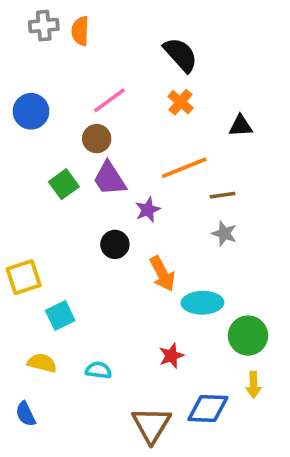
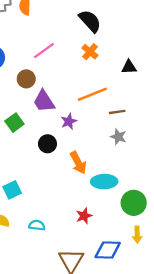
brown circle: (97, 139) -> (26, 79), moved
green square: (64, 184) -> (14, 123), moved

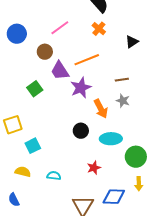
black triangle: (129, 67) -> (132, 42), turned -32
orange line: (92, 94) -> (87, 60), moved
purple star: (69, 121) -> (81, 88), size x1.5
black circle: (47, 144) -> (81, 131), moved
orange arrow: (78, 163) -> (101, 109), moved

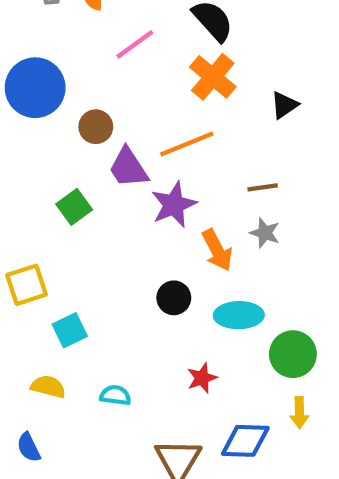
pink line: (60, 28) -> (135, 44), moved
orange cross: (99, 29) -> (213, 77), size x1.5
blue circle: (17, 34) -> (35, 88), size x1.4

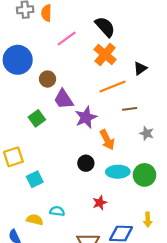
orange line: (187, 144) -> (113, 86), moved
gray star: (265, 233) -> (147, 133), moved
green circle: (293, 354) -> (144, 175), moved
yellow semicircle: (48, 387) -> (35, 220), moved

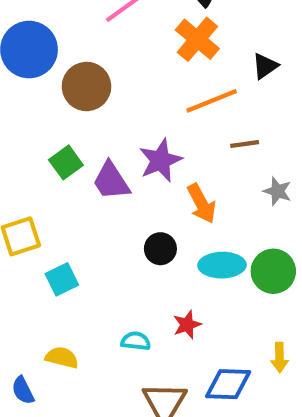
brown circle: (47, 79) -> (86, 86), size x1.5
purple trapezoid: (63, 99) -> (111, 181), moved
cyan semicircle: (57, 211) -> (136, 341), moved

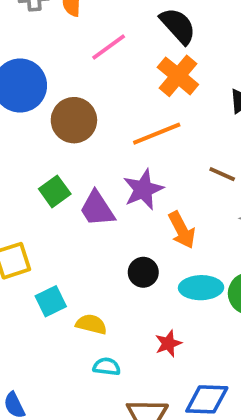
orange line: (212, 101) -> (157, 134), moved
brown line: (245, 144) -> (222, 174), turned 32
cyan semicircle: (136, 341) -> (107, 367), moved
yellow semicircle: (62, 357) -> (91, 324), moved

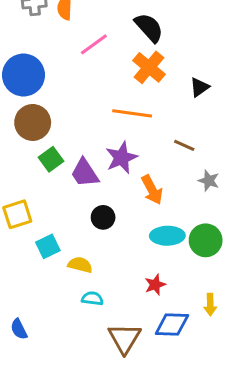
brown circle: (74, 120) -> (33, 122), moved
orange line: (157, 134) -> (132, 113), turned 30
black circle: (143, 272) -> (103, 217), moved
red star: (168, 344) -> (155, 285), moved

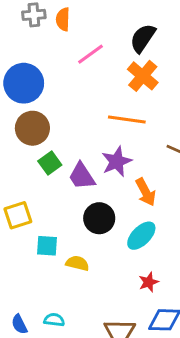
black semicircle: (149, 28) -> (143, 38), turned -104
black circle: (103, 217) -> (99, 218), size x1.4
cyan ellipse: (167, 236) -> (141, 236), moved, turned -44
cyan square: (48, 246) -> (47, 246), turned 30
cyan semicircle: (92, 298) -> (54, 320), moved

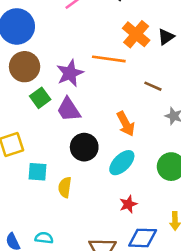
orange cross: (143, 76) -> (136, 34), moved
purple star: (117, 162) -> (70, 73), moved
yellow semicircle: (77, 263) -> (65, 187), turned -96

